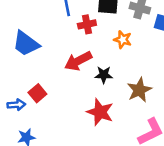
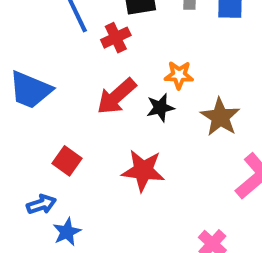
orange star: (123, 40) -> (179, 75), moved
blue arrow: (16, 105) -> (41, 204), moved
red star: (100, 112) -> (143, 170), moved

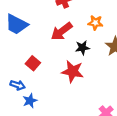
black star: (160, 108) -> (82, 48), moved
blue arrow: (41, 204) -> (18, 85), turned 32

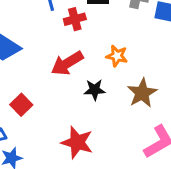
red star: (73, 71) -> (77, 142), moved

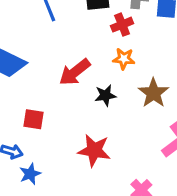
red cross: (75, 19) -> (122, 25), moved
red square: (21, 105) -> (34, 119), turned -30

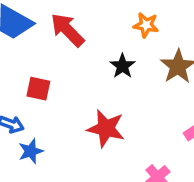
red arrow: (75, 72) -> (67, 30), moved, turned 80
black star: (105, 95) -> (123, 66), turned -30

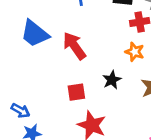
red square: (38, 89) -> (76, 92), moved, turned -30

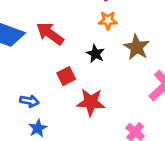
blue arrow: (20, 111) -> (29, 101), moved

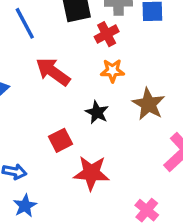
red arrow: (50, 34) -> (53, 72), moved

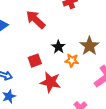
orange star: (112, 71) -> (72, 60), moved

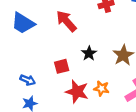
orange star: (72, 60) -> (102, 88), moved

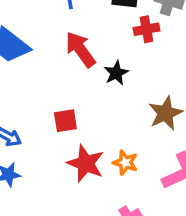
black star: (89, 53) -> (116, 73), moved

